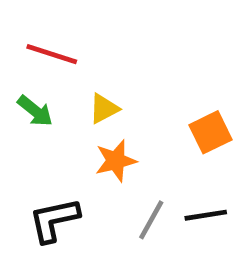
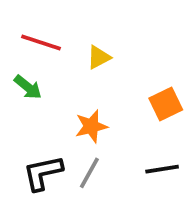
yellow triangle: (104, 109) -> (99, 57), moved
gray line: (151, 220) -> (89, 173), moved

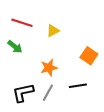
orange square: (166, 104) -> (89, 56), turned -30
black line: (162, 169) -> (78, 86), moved

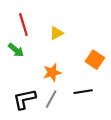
red line: (22, 23) -> (23, 25), turned 55

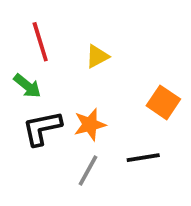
black L-shape: (25, 99) -> (42, 128), moved

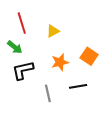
orange star: (90, 125) -> (60, 62), moved
gray line: (88, 171) -> (48, 93), turned -42

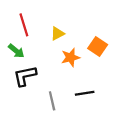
orange square: (89, 56) -> (98, 47), moved
orange star: (60, 62) -> (71, 57), moved

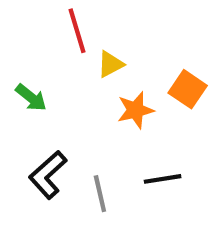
red line: (24, 25) -> (77, 31), moved
black L-shape: (25, 76) -> (48, 175), moved, turned -30

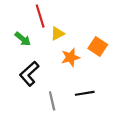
green arrow: (31, 98) -> (23, 39), moved
black L-shape: (48, 175) -> (29, 74), moved

